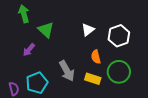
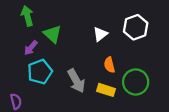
white hexagon: (119, 36) -> (136, 27), moved
purple arrow: (29, 50) -> (31, 48), moved
cyan pentagon: (37, 83) -> (40, 72), moved

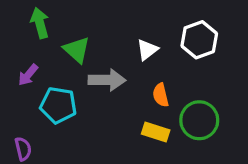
purple arrow: (31, 48) -> (28, 75), moved
cyan pentagon: (40, 72) -> (58, 105), turned 30
gray arrow: (76, 81) -> (107, 80), moved, turned -60

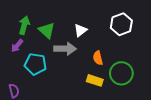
green arrow: (40, 23) -> (24, 25), moved, turned 30
white triangle: (147, 50) -> (80, 30), moved

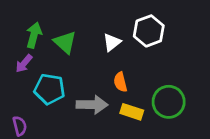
white hexagon: (121, 24) -> (149, 31), moved
gray arrow: (65, 49) -> (92, 105), moved
orange semicircle: (98, 58) -> (120, 82), moved

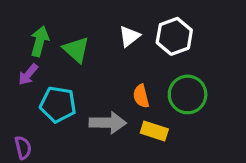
white triangle: (112, 42) -> (129, 36), moved
green circle: (169, 102) -> (188, 94), moved

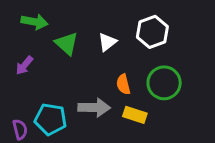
white triangle: (129, 36) -> (107, 42), moved
green arrow: (40, 41) -> (35, 22), moved, turned 85
cyan pentagon: (58, 104) -> (51, 119), moved

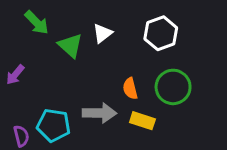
green arrow: (35, 22) -> (37, 23), turned 35
white triangle: (107, 42) -> (103, 33), moved
purple arrow: (24, 65) -> (15, 75), moved

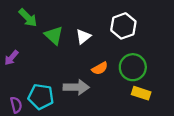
white triangle: (103, 33) -> (83, 37), moved
orange semicircle: (130, 88) -> (100, 68), turned -105
yellow rectangle: (142, 121) -> (141, 93), moved

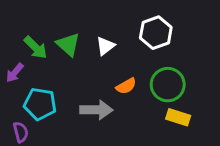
green arrow: (28, 18) -> (36, 47), moved
cyan pentagon: (41, 97) -> (40, 104), moved

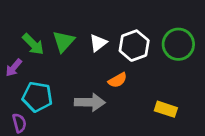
white hexagon: (156, 33) -> (134, 46), moved
green triangle: (68, 44) -> (64, 41), turned 30
green circle: (168, 85) -> (178, 44), moved

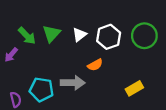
cyan pentagon: (37, 97) -> (41, 89), moved
yellow rectangle: (166, 109) -> (134, 88), turned -48

